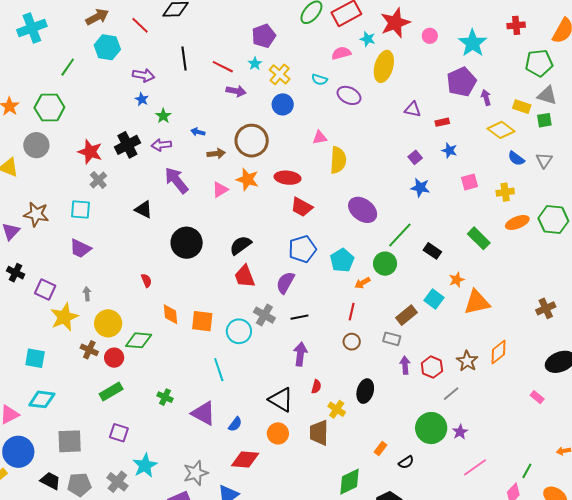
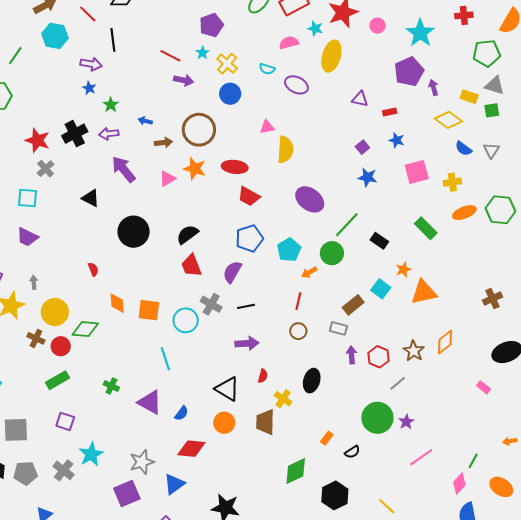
black line: (184, 59) -> (113, 40), moved
pink square: (469, 182) -> (417, 172), size x1.4
purple arrow: (300, 354) -> (247, 343), turned 80

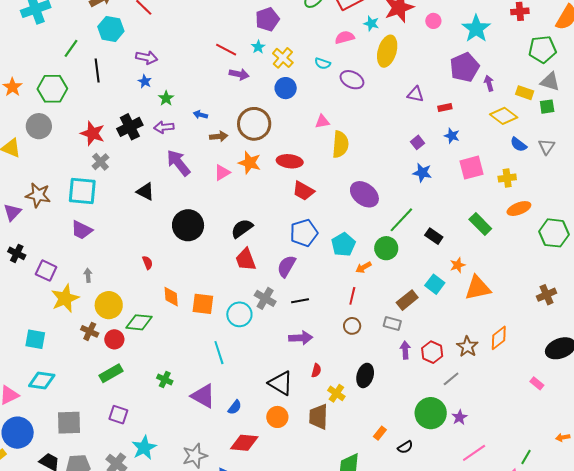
black line: (113, 40) -> (97, 70), moved
cyan square: (28, 198) -> (82, 191), size x1.4
green hexagon: (500, 210) -> (554, 233), moved

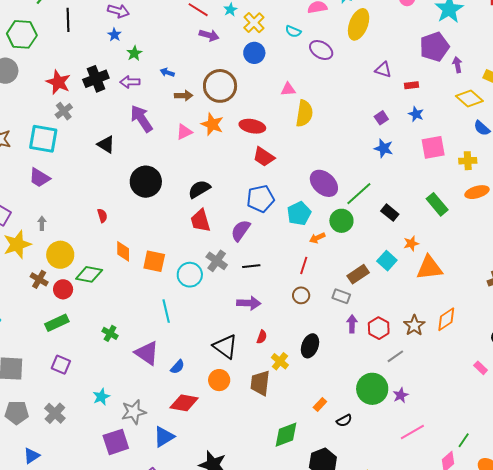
purple ellipse: (364, 194) -> (324, 183), moved
cyan star: (144, 448) -> (101, 397), moved, size x0.7

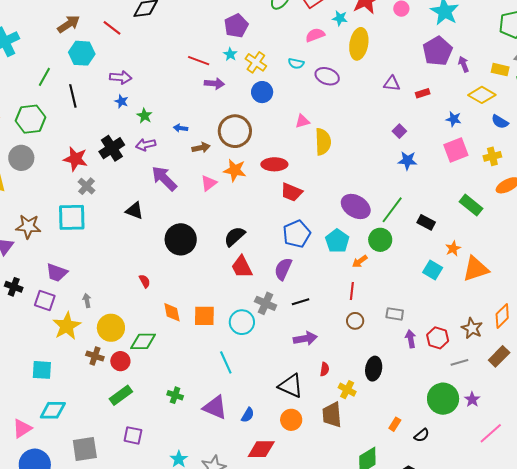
blue star: (416, 114) -> (454, 119), moved
purple trapezoid: (39, 178) -> (57, 273), moved
brown rectangle: (358, 274) -> (499, 356), moved
gray line: (395, 356) -> (459, 362), turned 30

